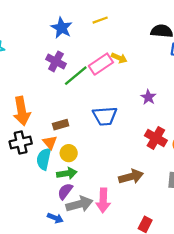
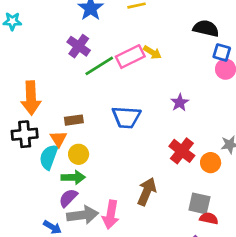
brown arrow: (131, 177) -> (147, 192), turned -60

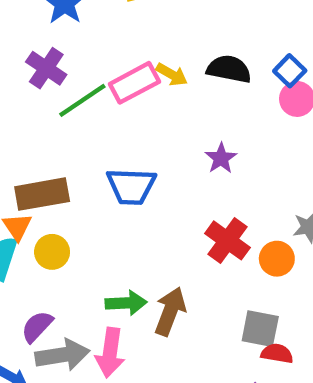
black semicircle: (206, 28) -> (229, 69), moved
blue square: (222, 52) -> (290, 71), turned 30
brown rectangle: (74, 120) -> (42, 194), size x1.6
green arrow: (73, 177) -> (126, 303), moved

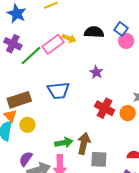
gray square: (260, 329) -> (99, 159), moved

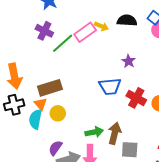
blue trapezoid: (58, 90) -> (110, 86), moved

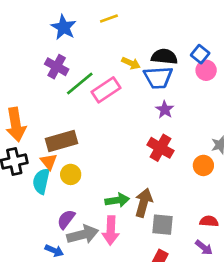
pink rectangle: (85, 32) -> (106, 90), moved
blue trapezoid: (110, 86) -> (158, 78), moved
red cross: (136, 98) -> (160, 148), moved

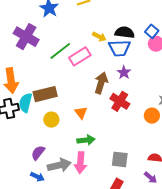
purple cross: (57, 67) -> (26, 37), moved, size x1.4
orange triangle: (49, 162) -> (81, 113), moved
cyan semicircle: (41, 181) -> (25, 103), moved
brown arrow: (144, 203) -> (101, 83), moved
purple semicircle: (66, 219) -> (38, 153), moved

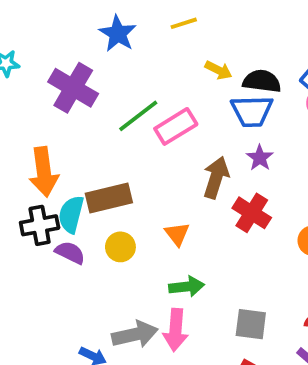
yellow arrow: (99, 37) -> (219, 70), moved
purple semicircle: (38, 153) -> (70, 253), moved, turned 77

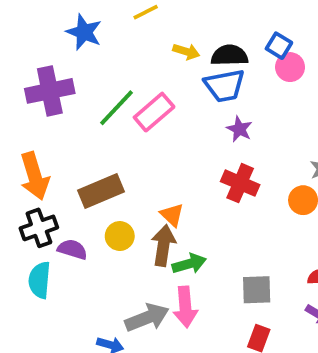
purple cross: (73, 88) -> (50, 91), turned -33
brown arrow: (216, 177) -> (163, 245), moved
cyan semicircle: (71, 214) -> (40, 280), moved

